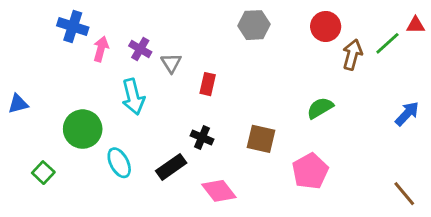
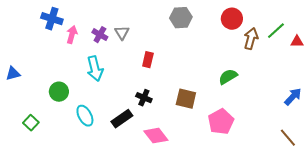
red triangle: (416, 25) -> (297, 42), moved
gray triangle: (171, 63) -> (122, 33), moved
blue arrow: (407, 114) -> (293, 97), moved
green circle: (83, 129) -> (59, 92), size x0.7

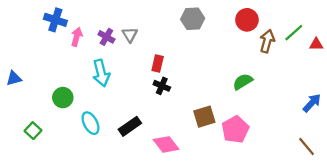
black cross: (144, 98) -> (162, 86), moved
brown square: (186, 99) -> (204, 117), moved, turned -30

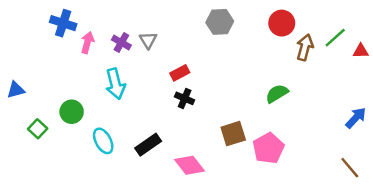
red rectangle: (158, 63) -> (180, 73), turned 49
green square: (33, 131) -> (38, 129), moved

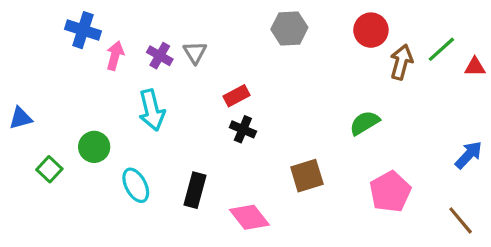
black rectangle: (148, 145) -> (195, 190), turned -40
pink pentagon: (268, 148) -> (390, 192), moved

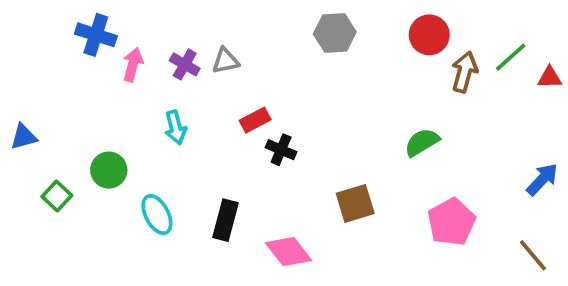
gray triangle: (195, 52) -> (225, 61), turned 50
red rectangle: (237, 96) -> (255, 120), moved
cyan arrow: (152, 110) -> (175, 127), size x0.7

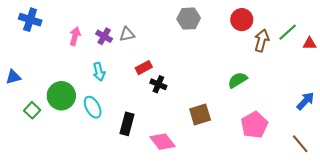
blue cross: (96, 35) -> (30, 20), moved
green circle: (109, 170) -> (61, 96), size x1.4
cyan ellipse: (157, 215) -> (93, 107), moved

